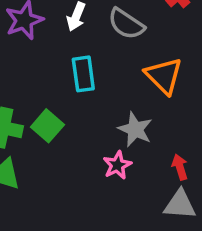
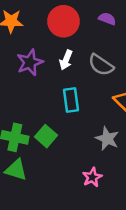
pink star: (117, 165) -> (92, 177), moved

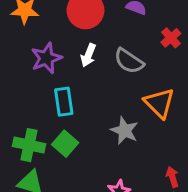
cyan rectangle: (71, 100) -> (64, 102), moved
gray star: (107, 139) -> (125, 131), moved

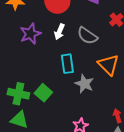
cyan rectangle: (64, 102) -> (67, 64), moved

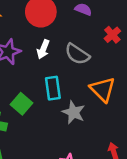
green square: (43, 93) -> (21, 104), moved

